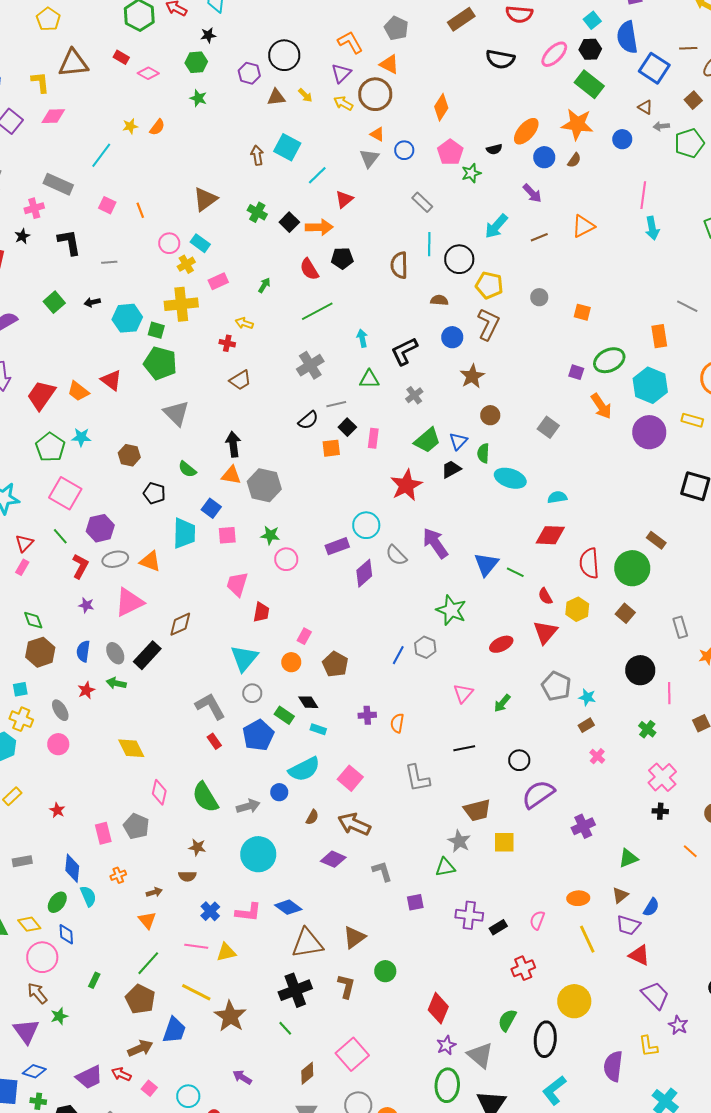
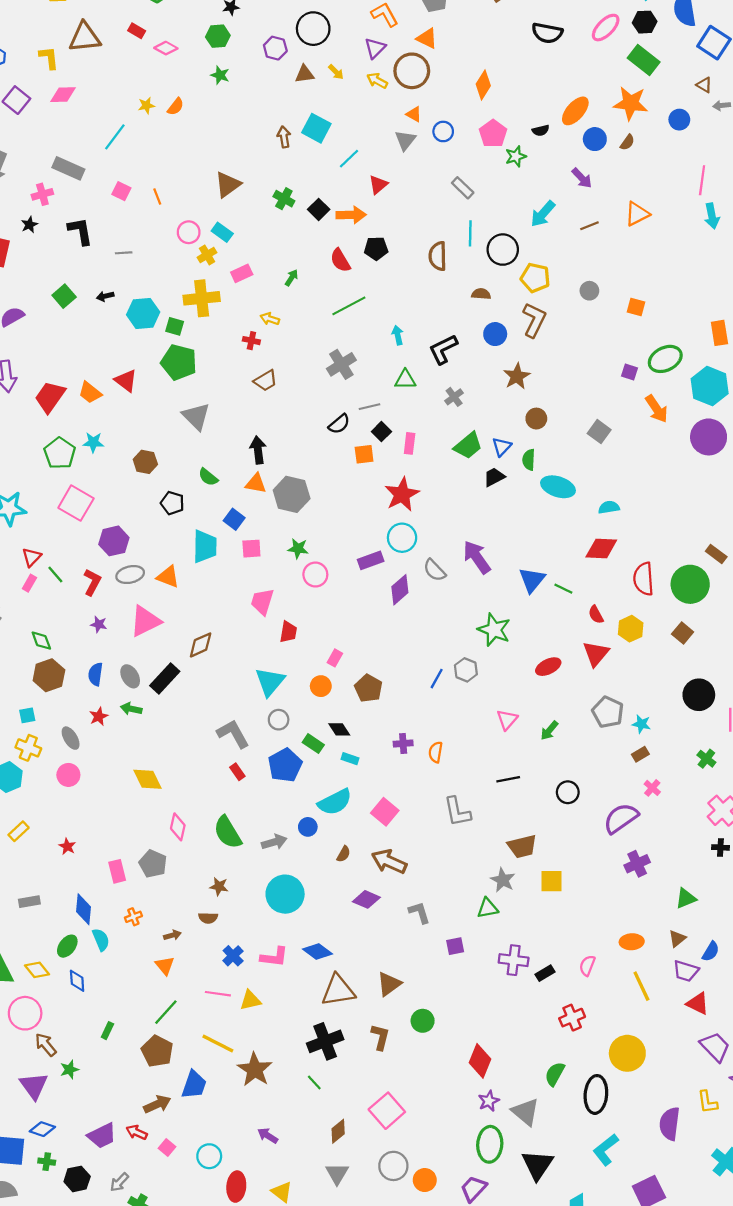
red star: (406, 485) -> (402, 494), moved
green line: (60, 536) -> (55, 575), moved
purple semicircle: (538, 794) -> (621, 818), moved
pink circle: (42, 957) -> (25, 1013), moved

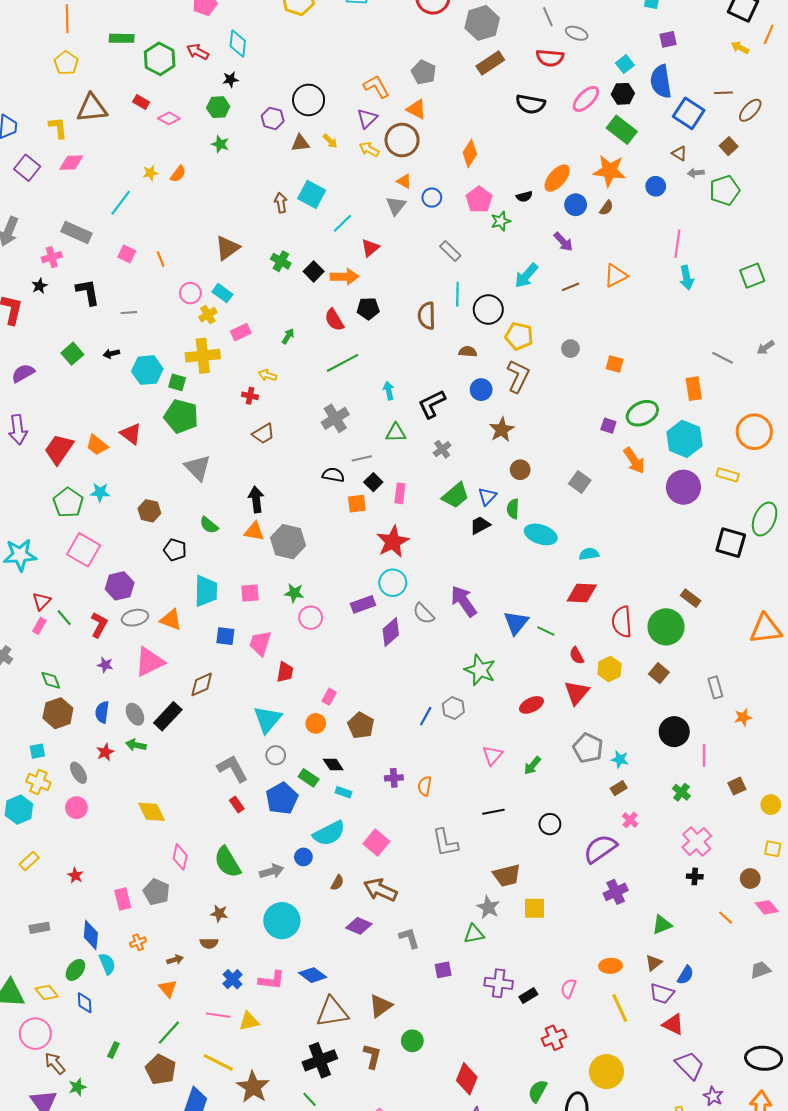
black semicircle: (339, 424) -> (333, 475), turned -130
blue square: (234, 519) -> (225, 636), moved, turned -30

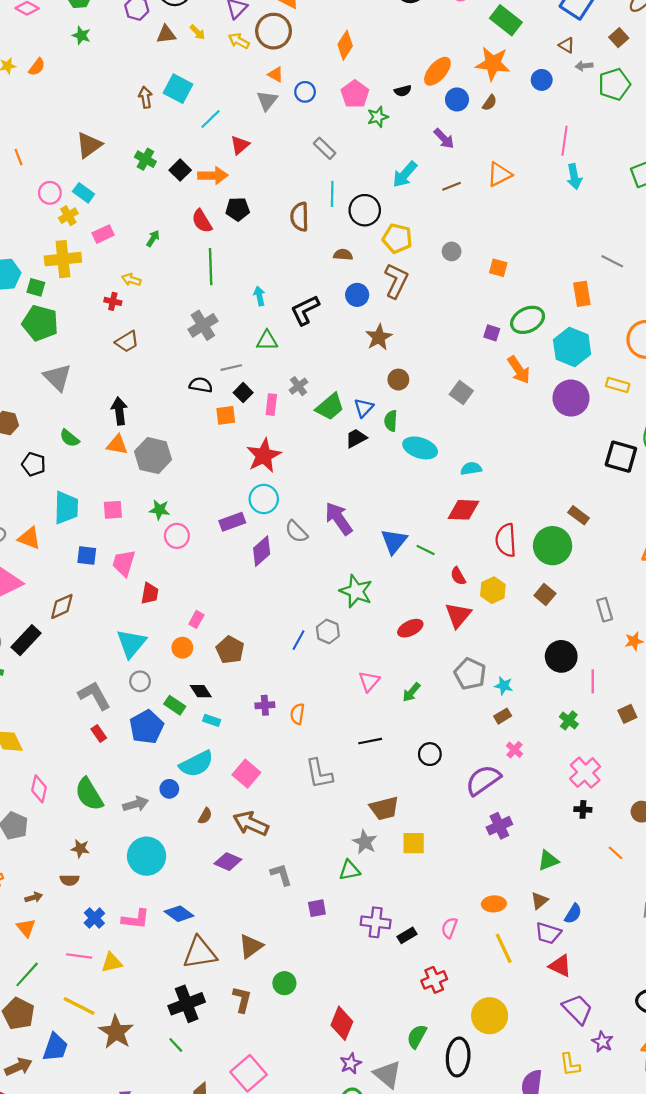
green line: (342, 363) -> (211, 267), turned -64
gray cross: (442, 449) -> (298, 386), moved

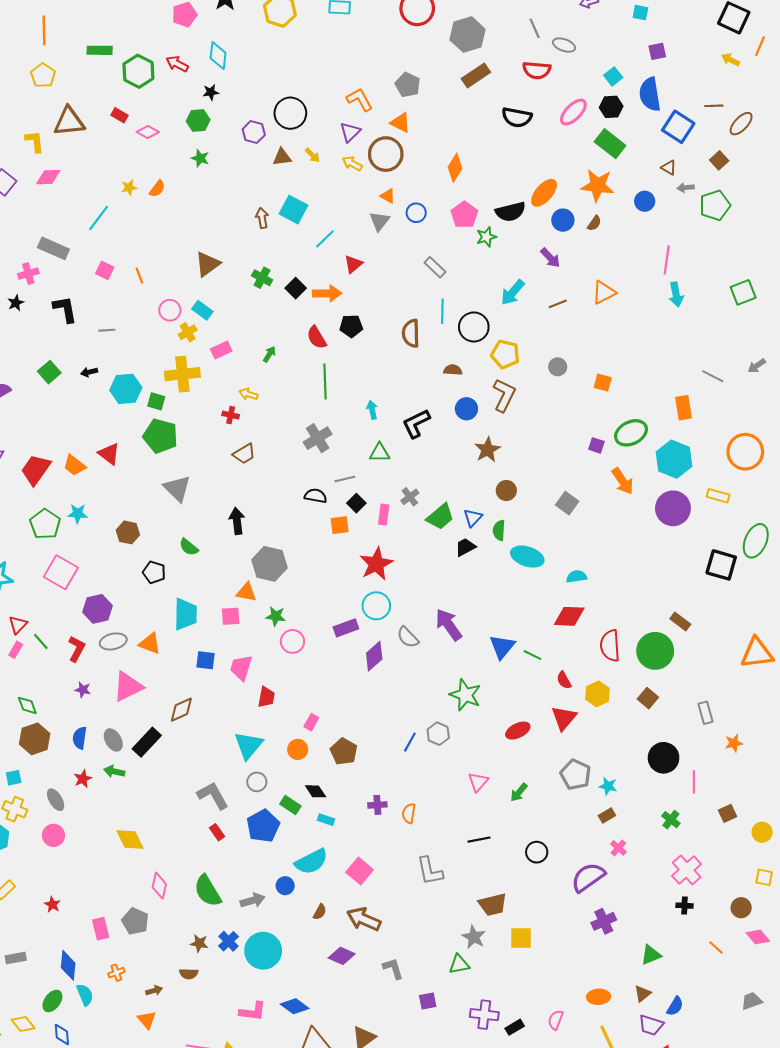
black semicircle: (403, 91) -> (510, 212), size x1.8
orange triangle: (117, 445) -> (246, 592), moved
blue cross: (94, 918) -> (229, 941), moved

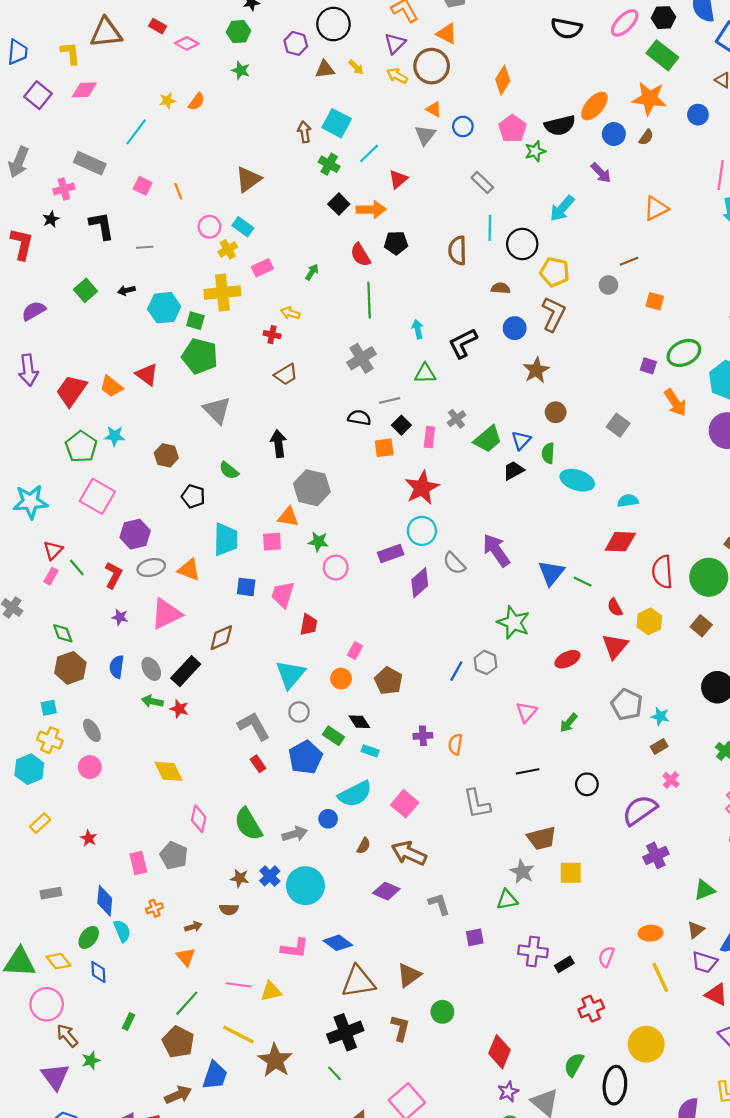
green cross: (262, 278) -> (329, 164), moved
brown line: (558, 304) -> (629, 261), moved
red star: (83, 779) -> (179, 709), moved, turned -30

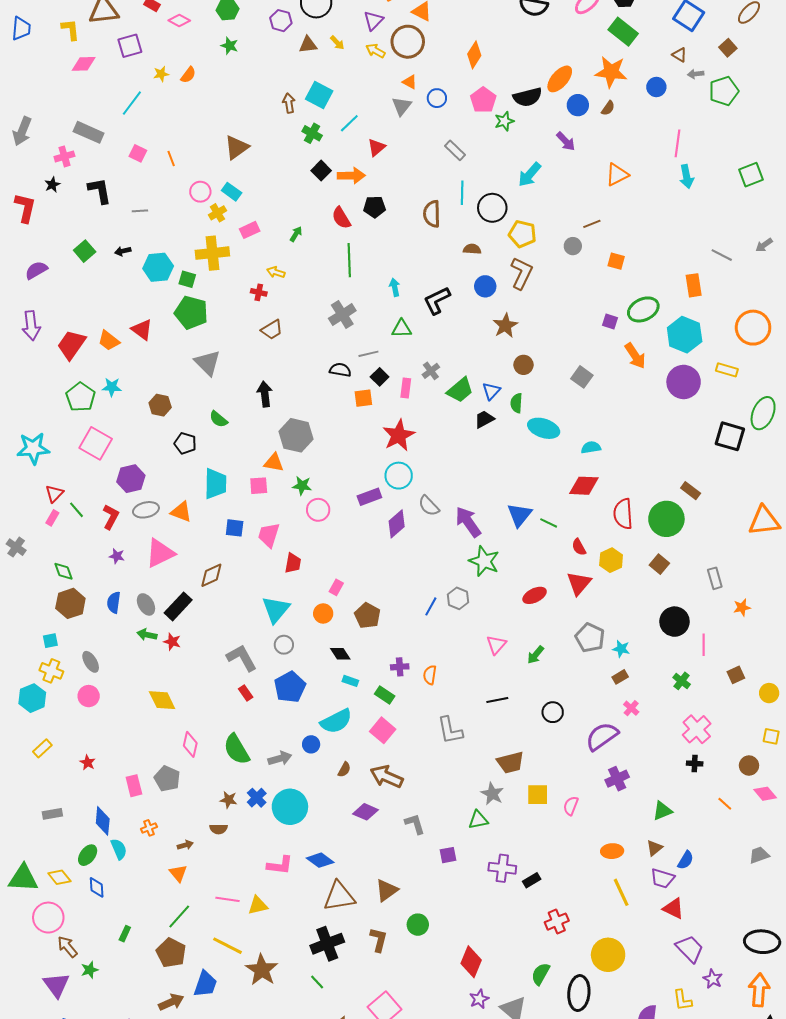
purple square: (38, 95) -> (130, 46), moved, turned 35
purple arrow: (496, 550) -> (468, 522), moved
green rectangle: (333, 736) -> (385, 695), moved
pink semicircle: (606, 957) -> (571, 806), moved

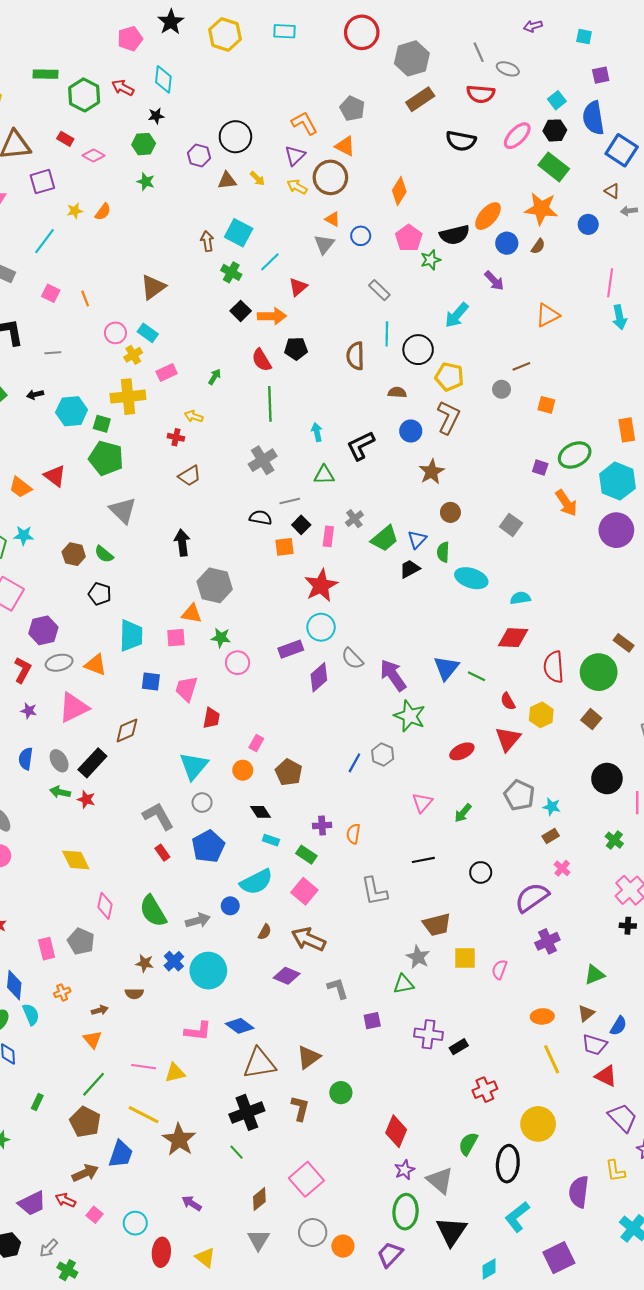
green semicircle: (218, 419) -> (104, 554), moved

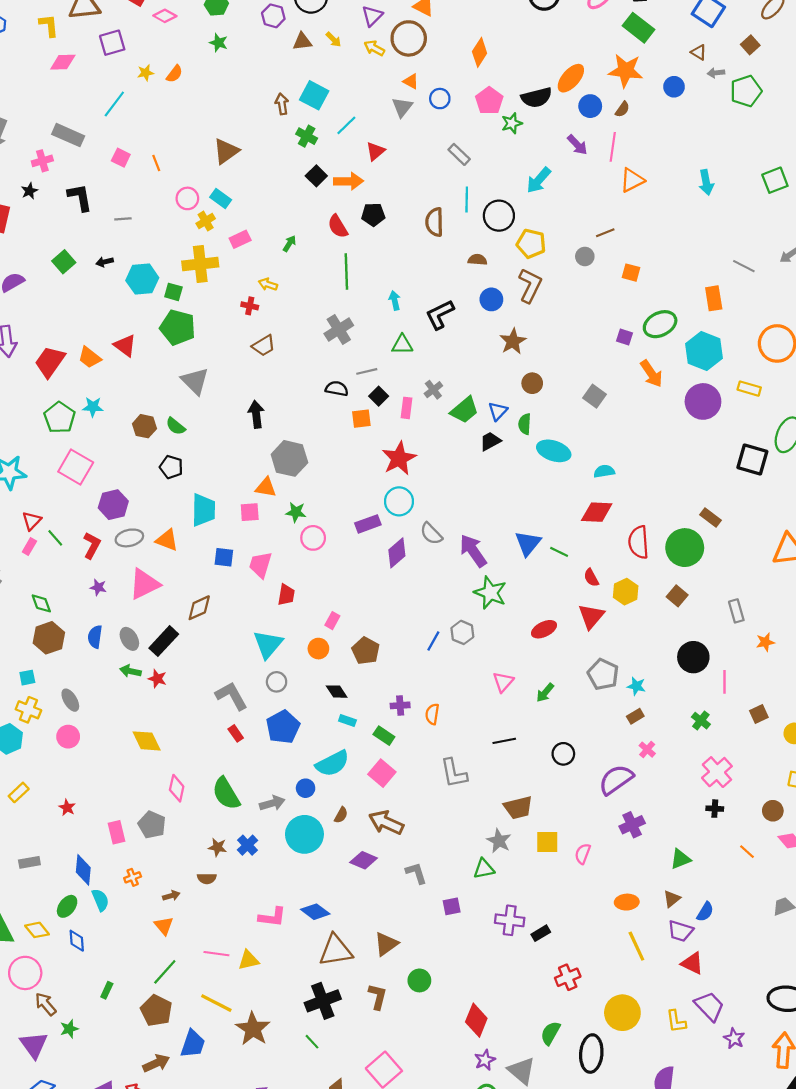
pink line: (610, 283) -> (613, 147), moved
cyan circle: (208, 971) -> (304, 834), moved
yellow L-shape: (615, 1171) -> (676, 1021), moved

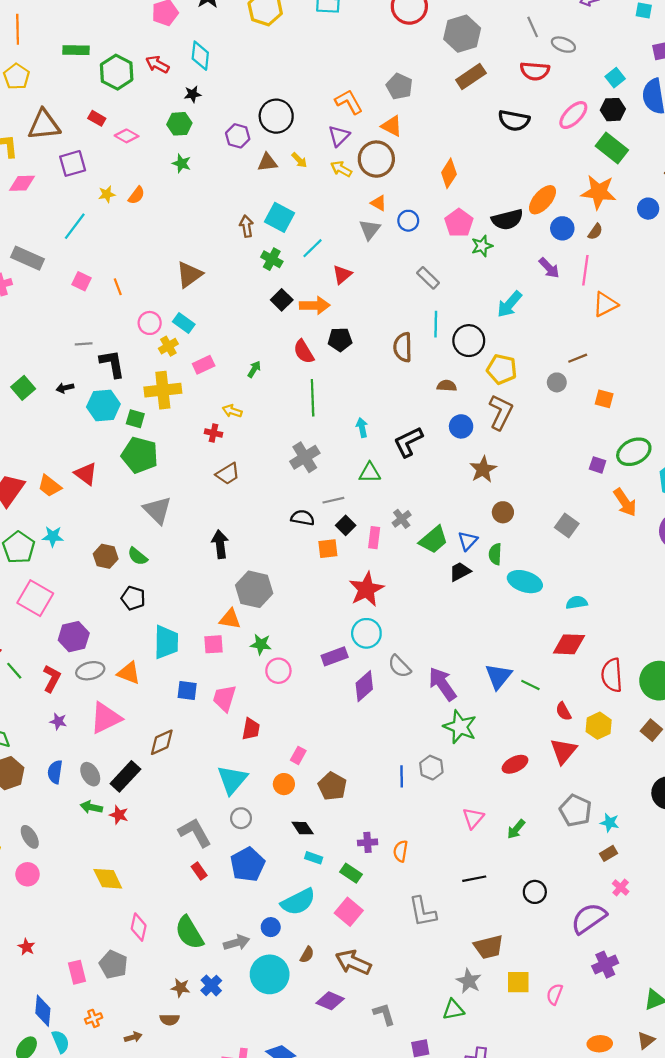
black L-shape: (80, 197) -> (112, 364), moved
blue line: (433, 641) -> (402, 776), turned -30

